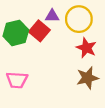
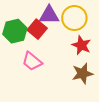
purple triangle: (52, 16) -> (49, 15), size x1.5
pink trapezoid: (17, 80) -> (32, 61), moved, turned 35

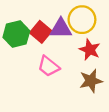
purple triangle: (49, 15) -> (61, 29), moved
pink trapezoid: (32, 61) -> (49, 66), moved

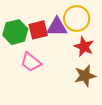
red square: (41, 32) -> (38, 30), turned 36
pink trapezoid: (49, 66) -> (31, 62), moved

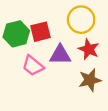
purple triangle: (57, 27) -> (60, 55), moved

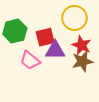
red square: (40, 32) -> (45, 37), moved
brown star: (90, 80) -> (83, 61), moved

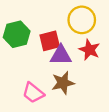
pink trapezoid: (30, 60) -> (33, 93), moved
brown star: (83, 61) -> (63, 83), moved

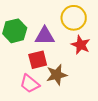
red square: (50, 41) -> (38, 60), moved
purple triangle: (61, 55) -> (45, 36), moved

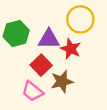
red star: (81, 45) -> (71, 49), moved
red square: (38, 60) -> (41, 65), turned -30

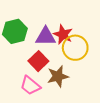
yellow circle: (80, 19) -> (75, 48), moved
red star: (71, 49) -> (63, 34), moved

